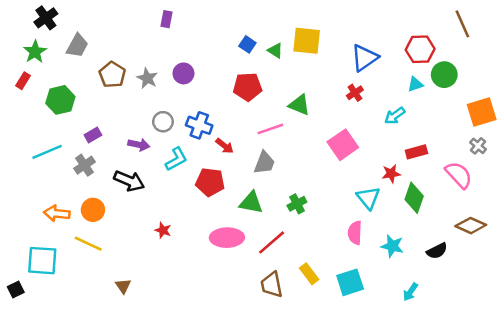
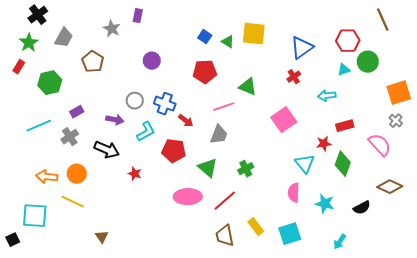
gray star: (147, 78) -> (112, 29), moved
cyan arrow: (395, 116) -> (327, 96), turned 30
green triangle: (251, 203) -> (208, 168), turned 30
red star: (163, 230) -> (135, 174), moved

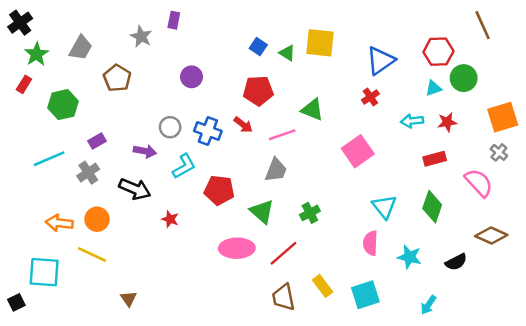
black cross: (38, 15) -> (20, 23), moved
red arrow: (186, 121) -> (243, 125), moved
red star: (324, 144) -> (447, 122), moved

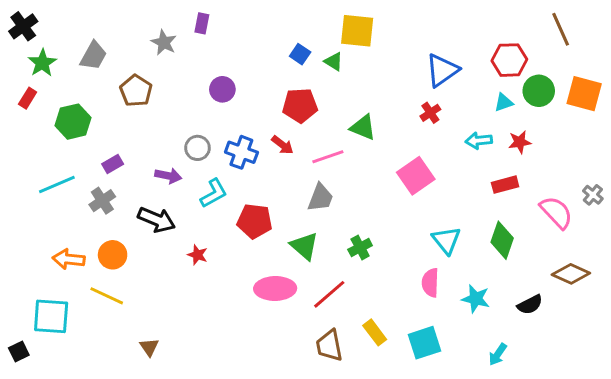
yellow square: (320, 43) -> (357, 31), moved
orange square: (503, 117) -> (584, 94), moved, turned 32
gray cross: (499, 152) -> (593, 195), moved

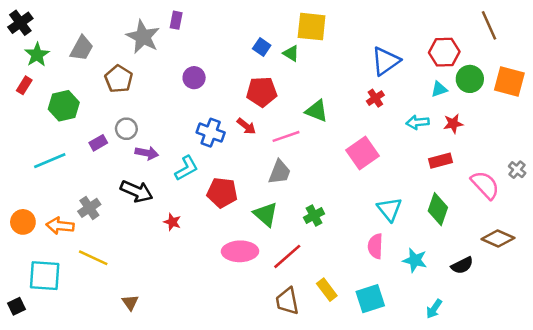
gray star: (164, 42) -> (143, 37), size x1.5
gray circle: (197, 148) -> (126, 129), moved
gray cross: (102, 201) -> (89, 208), moved
orange circle: (113, 255) -> (23, 222), moved

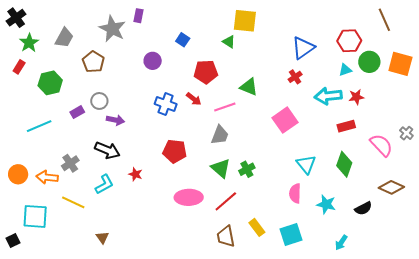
blue square: (262, 47) -> (183, 40), moved
cyan arrow: (417, 122) -> (328, 96), size x1.5
cyan L-shape: (186, 168) -> (104, 184), moved
green triangle: (266, 214) -> (221, 168), moved

